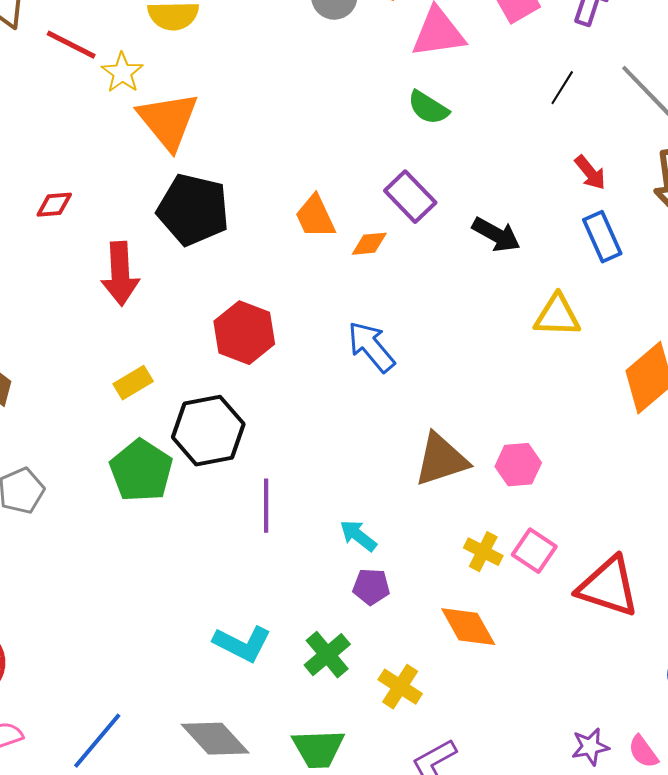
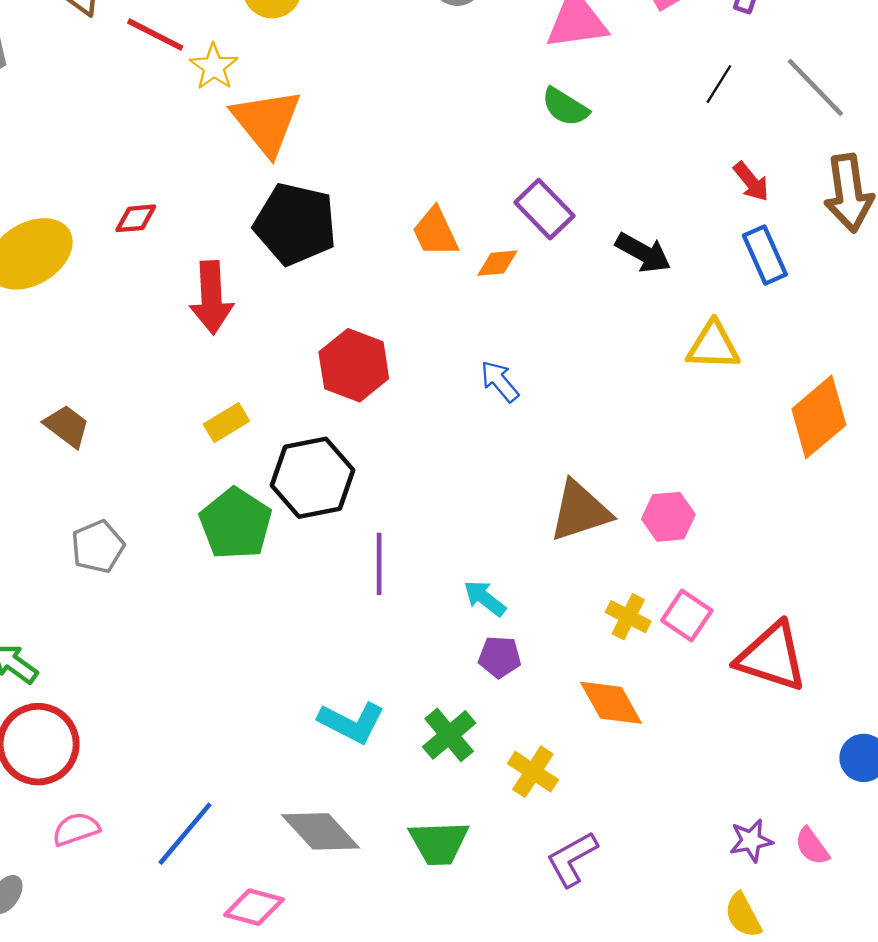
blue arrow: (371, 347) -> (500, 381), size x0.7

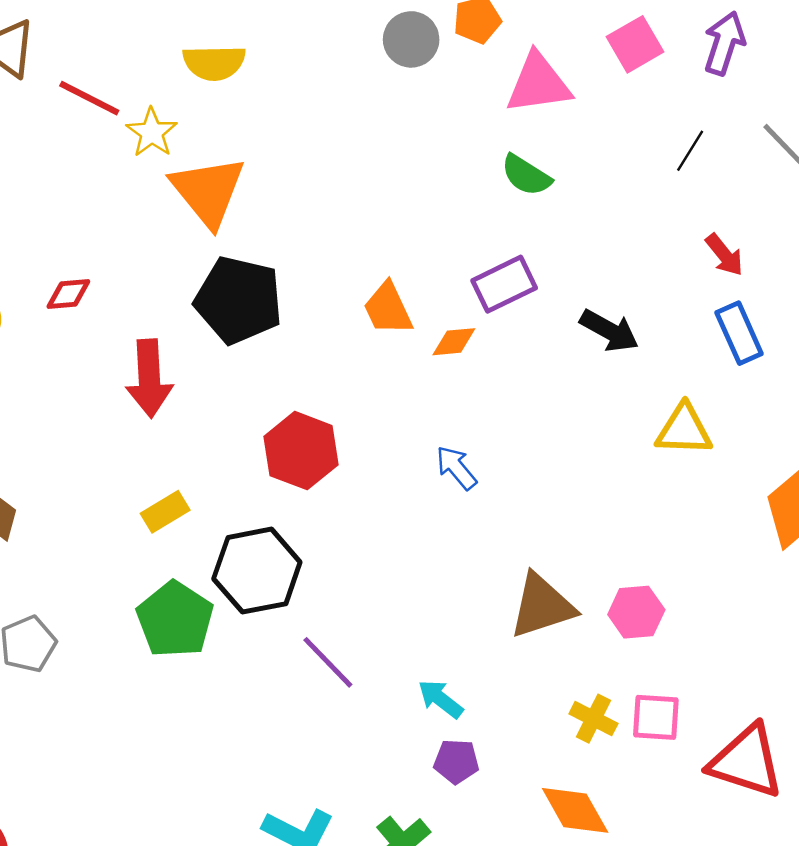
purple rectangle: (544, 209) -> (504, 284), turned -72
purple line: (379, 564) -> (328, 662), turned -44
pink square: (687, 616) -> (656, 717), turned -30

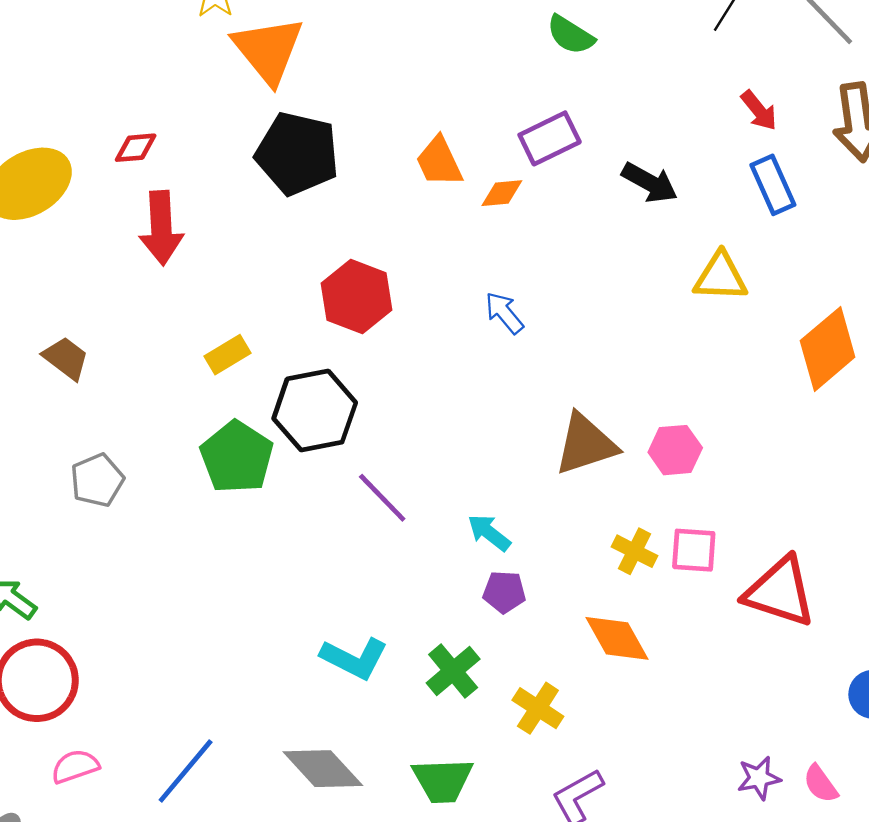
red arrow: (149, 378) -> (161, 228), moved

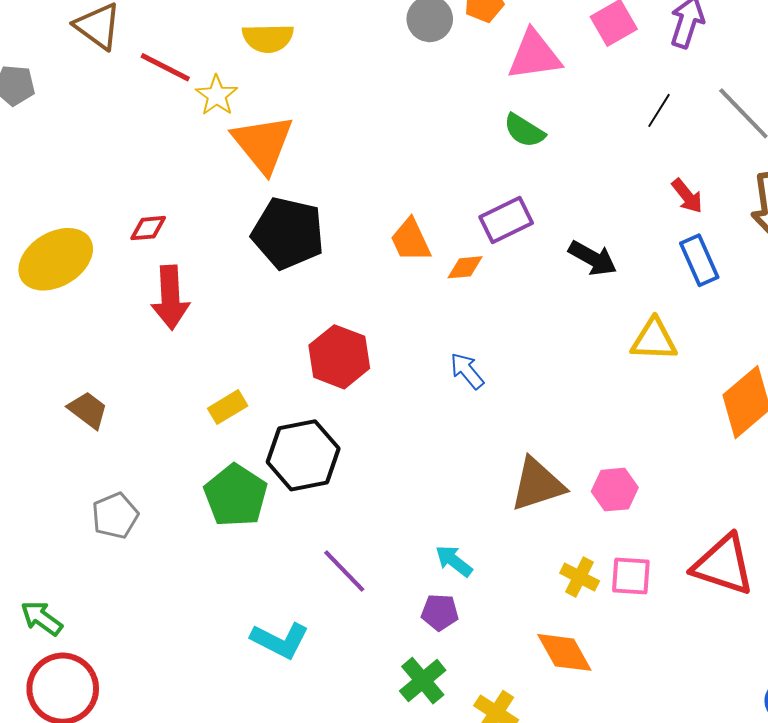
purple line: (382, 498) -> (344, 571), moved
purple pentagon: (504, 592) -> (440, 612), moved
red triangle: (780, 592) -> (723, 565), moved
cyan L-shape: (354, 658) -> (280, 640), moved

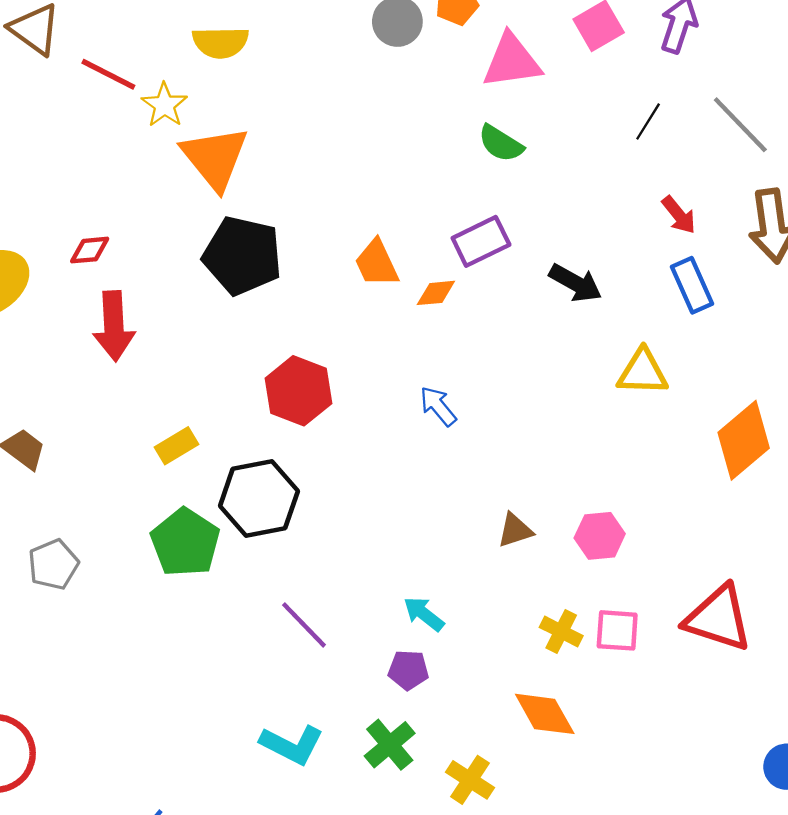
brown triangle: (537, 484) -> (515, 530), size x0.6
cyan L-shape: (280, 640) -> (292, 745), moved

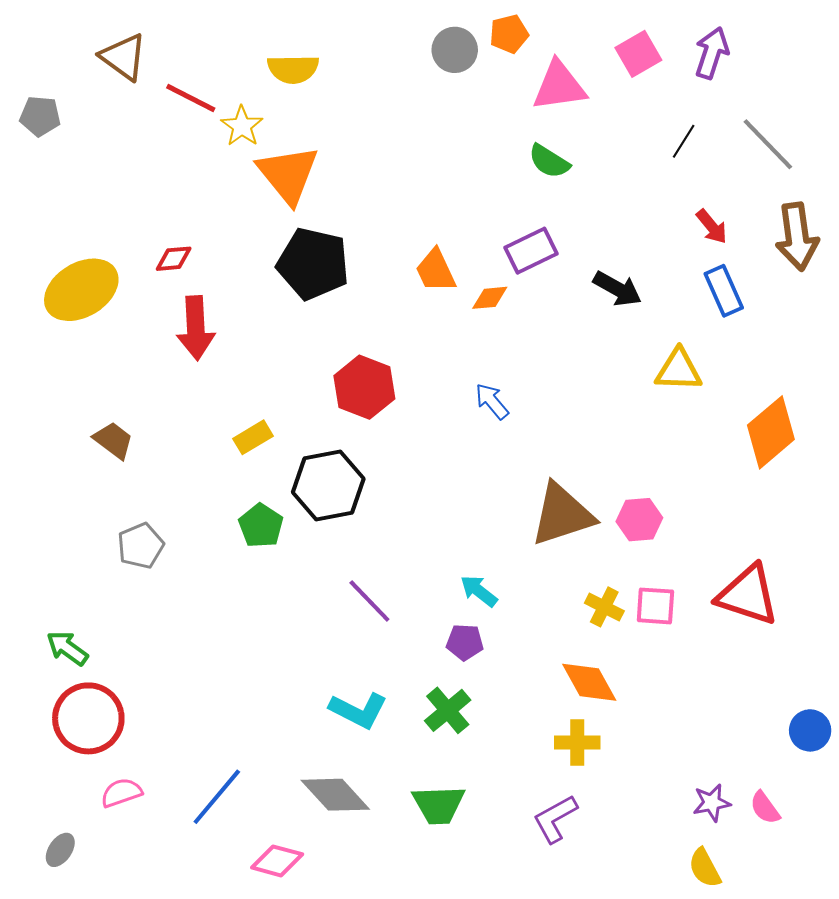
brown triangle: (515, 530) -> (562, 515), size x2.0
green pentagon: (185, 542) -> (261, 526), size x0.7
yellow cross: (470, 780) -> (577, 742), moved, turned -33

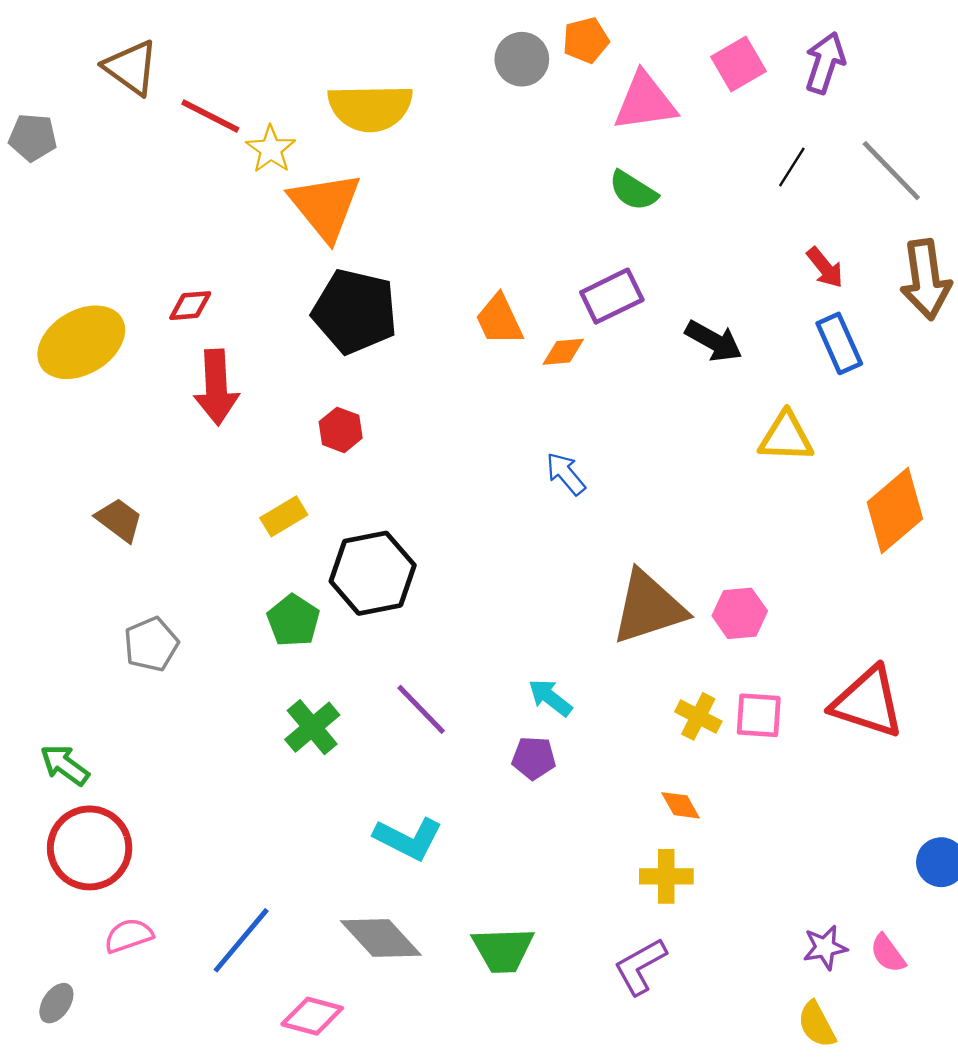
yellow semicircle: (293, 69) -> (370, 108), moved, size x1.4
red hexagon: (364, 387) -> (341, 430), moved, size x0.6
orange diamond: (589, 682) -> (681, 805), size x0.6
green cross: (448, 710) -> (312, 727), moved

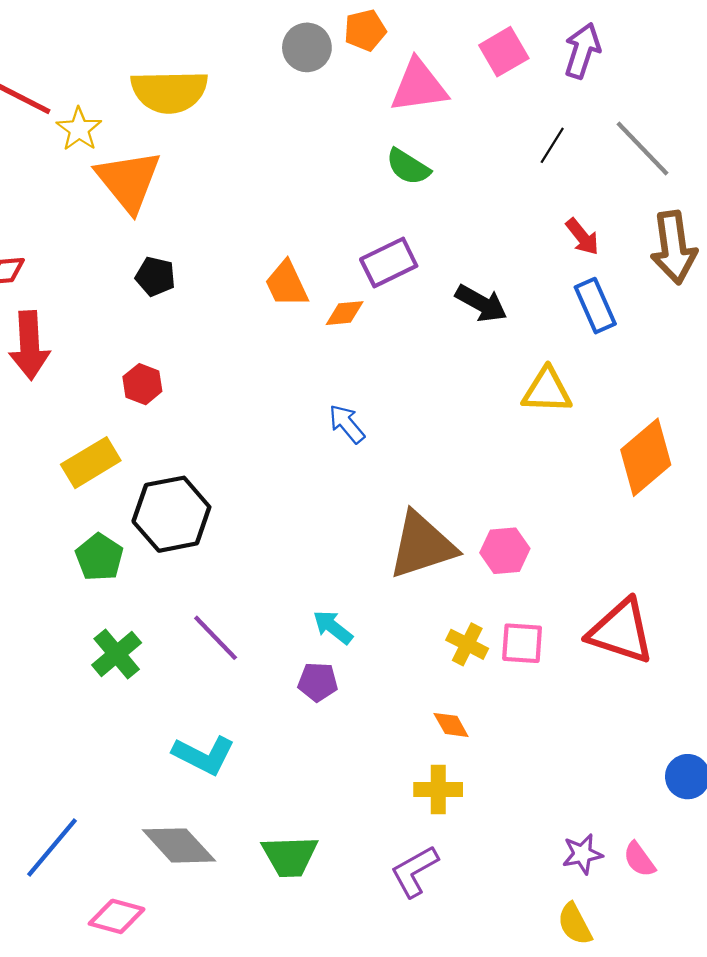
black pentagon: (355, 311) -> (155, 276), size x0.5
yellow rectangle: (284, 516) -> (91, 463), size x1.4

